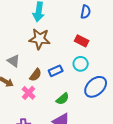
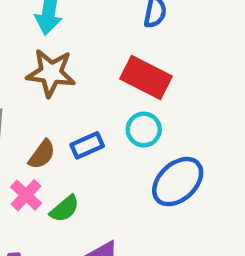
red rectangle: (82, 41) -> (146, 77), size x1.5
green semicircle: (63, 99) -> (65, 209), moved

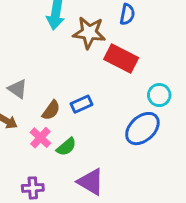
brown star: (51, 73) -> (89, 33), moved
cyan circle: (144, 130) -> (159, 95), moved

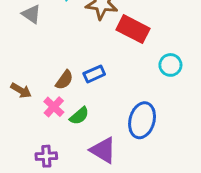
gray triangle: (18, 89) -> (31, 14), moved
blue ellipse: (142, 129) -> (142, 120), moved, turned -32

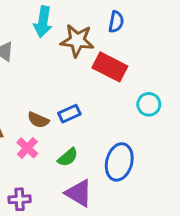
brown semicircle: (64, 80) -> (38, 120), turned 78
green semicircle: (79, 116) -> (68, 157), moved

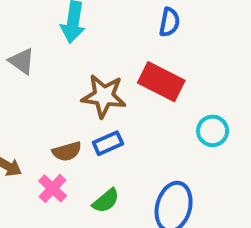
brown star: (77, 40) -> (104, 96), moved
brown semicircle: (38, 120) -> (67, 151), turned -40

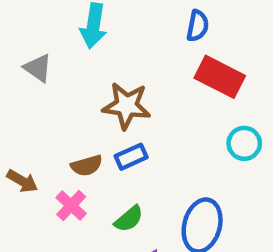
red rectangle: (161, 82) -> (220, 77), moved

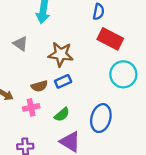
gray triangle: (38, 68) -> (20, 44), moved
cyan circle: (244, 143) -> (123, 74), size x1.5
pink cross: (71, 206) -> (31, 107), turned 35

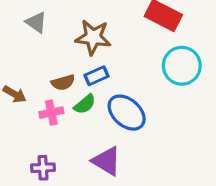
green semicircle: (62, 115) -> (85, 104), moved
blue ellipse: (101, 118) -> (127, 113), moved, turned -64

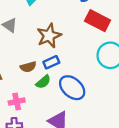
brown star: (93, 37) -> (49, 36), turned -30
pink cross: (51, 113) -> (17, 102), moved

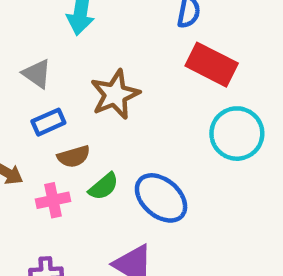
blue rectangle: (51, 62) -> (48, 122), moved
pink cross: (17, 102) -> (53, 200), moved

